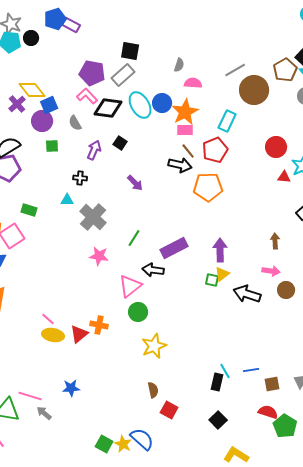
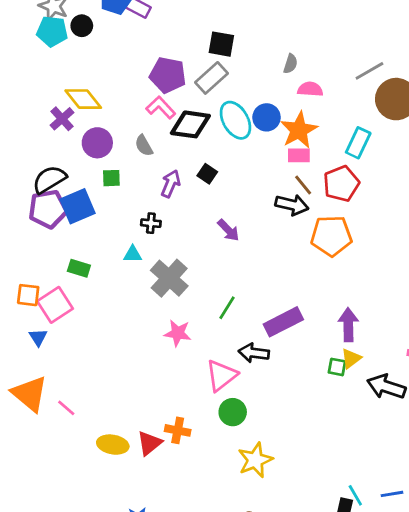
blue square: (49, 105) -> (78, 206), moved, size x1.4
pink line: (48, 319) -> (66, 408), moved

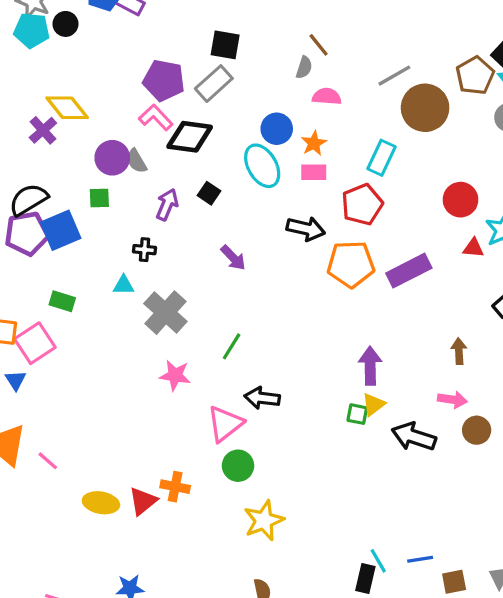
cyan ellipse: (235, 120) -> (262, 166), moved
orange star: (299, 130) -> (314, 143), size x0.6
purple circle: (97, 143) -> (112, 158), moved
brown line: (303, 185) -> (319, 45), moved
purple rectangle: (283, 322) -> (409, 271), moved

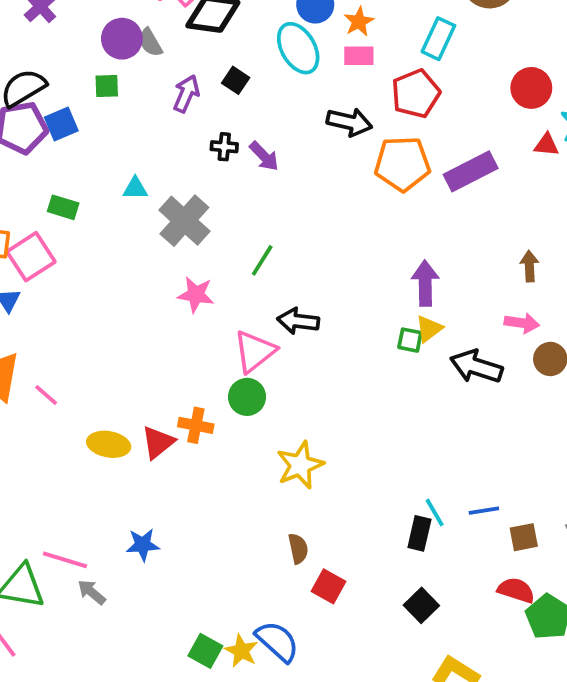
blue square: (61, 230) -> (61, 124), size x0.7
black cross: (144, 250) -> (224, 147), moved
green circle: (238, 466) -> (247, 397), moved

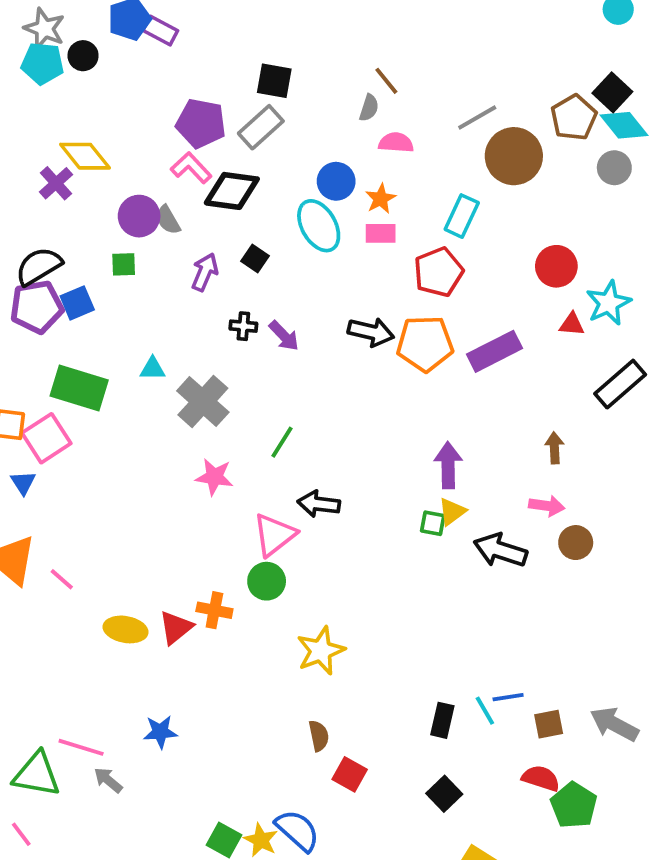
black arrow: (349, 122) -> (371, 332), moved
green rectangle: (63, 207) -> (79, 388), size x1.8
cyan line: (435, 513) -> (485, 711), moved

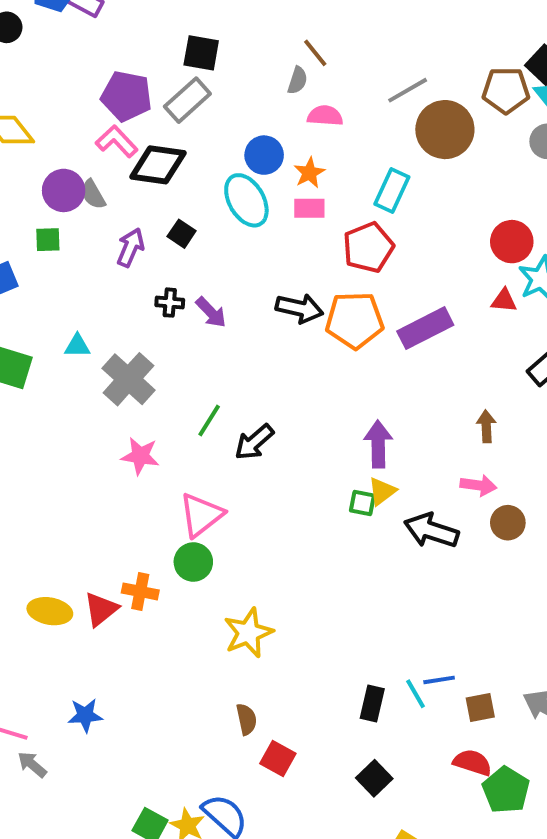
brown pentagon: (574, 117) -> (506, 90), turned 30
red circle: (556, 266) -> (512, 242), moved
black arrow: (319, 504) -> (254, 442), moved, turned -48

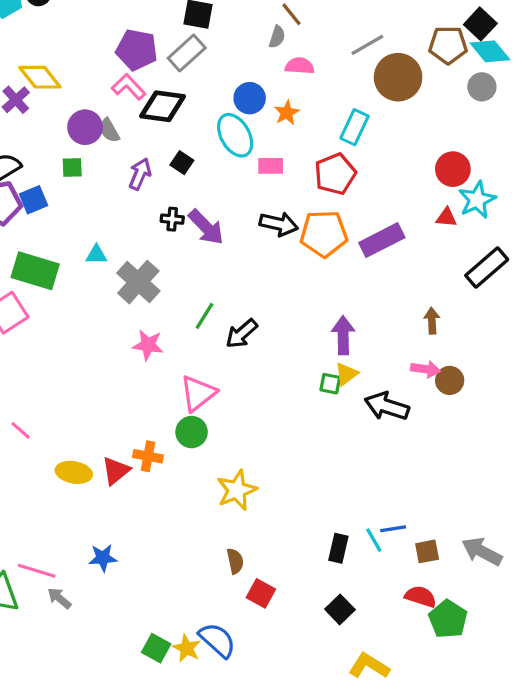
pink rectangle: (309, 208) -> (271, 166), moved
purple arrow: (211, 312) -> (206, 227), size x1.4
brown circle: (508, 523) -> (450, 380), moved

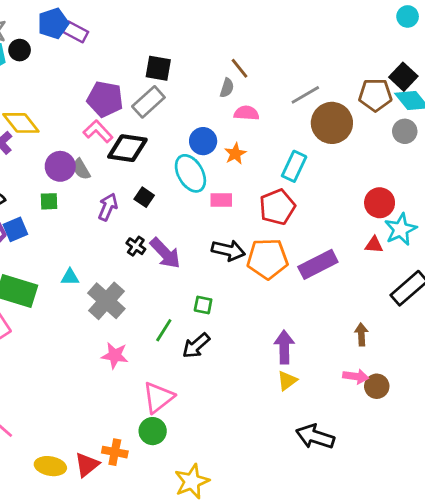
black cross: (172, 219) -> (136, 246), turned 30
green square: (330, 384) -> (203, 305), moved
black arrow: (387, 406) -> (315, 437), moved

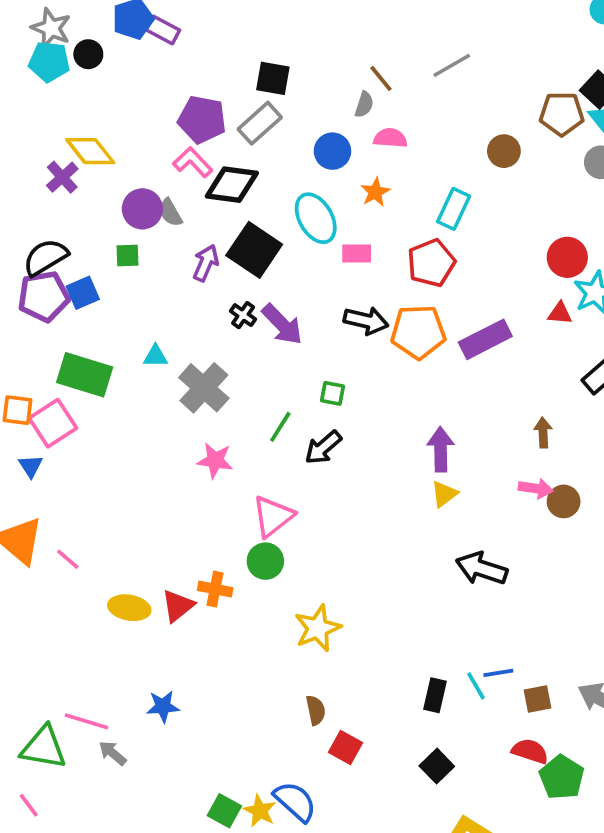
gray line: (305, 95) -> (452, 65), moved
brown circle: (332, 123) -> (504, 151), size x0.6
blue circle: (203, 141) -> (332, 151), moved
black square: (144, 197) -> (254, 250), size x2.0

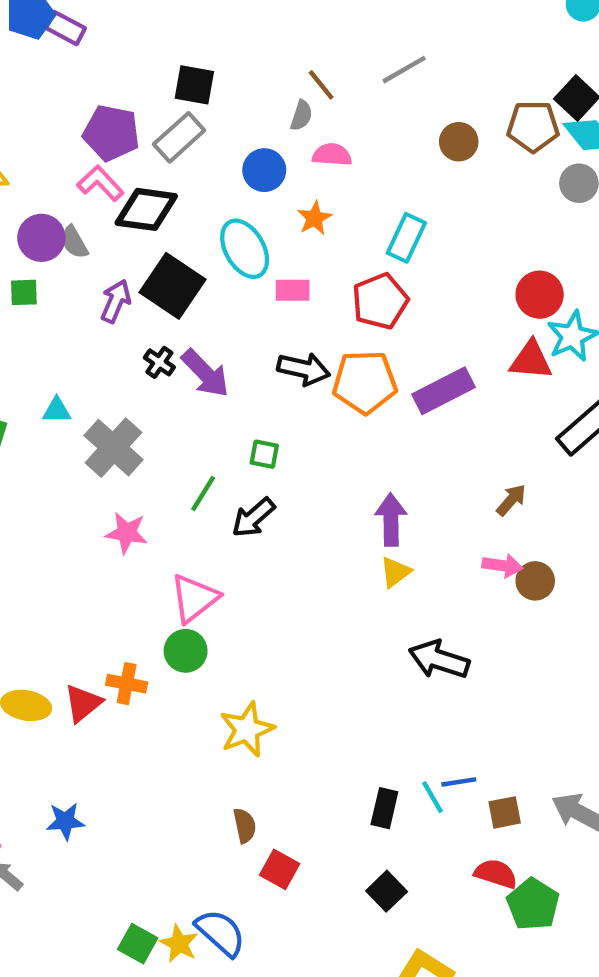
brown circle: (504, 151) -> (459, 142), moved
red triangle: (560, 313) -> (531, 360), size x1.5
brown arrow: (543, 433) -> (511, 500), turned 44

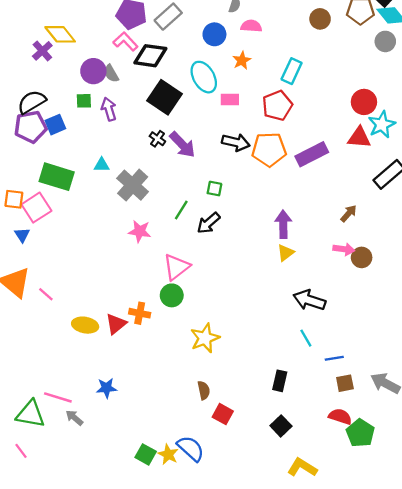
purple arrow: (116, 301) -> (109, 109), moved, turned -40
blue line: (459, 782) -> (334, 358), moved
cyan line: (433, 797) -> (306, 338), moved

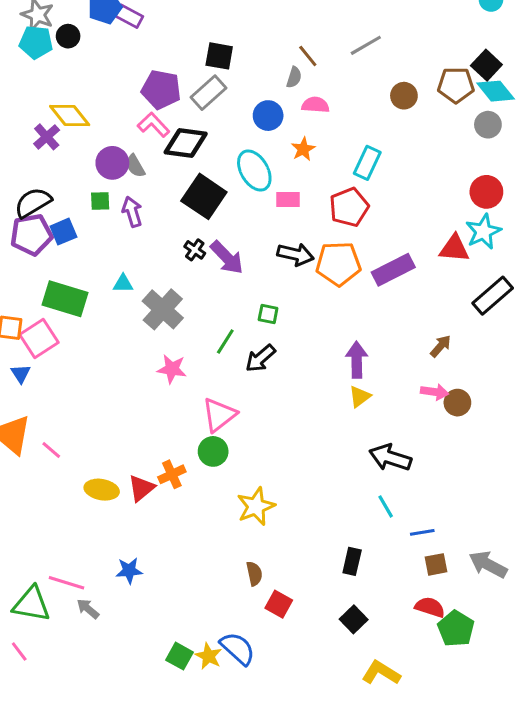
red circle: (364, 102) -> (486, 192), moved
orange cross: (140, 313) -> (172, 474), turned -36

